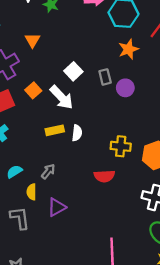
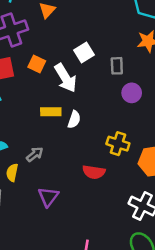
purple circle: (125, 88) -> (132, 93), moved
orange square: (33, 90) -> (37, 64), turned -35
purple triangle: (57, 207) -> (48, 197), moved, turned -36

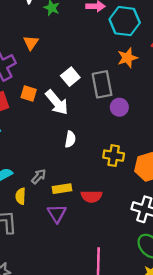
gray rectangle: (117, 66) -> (102, 84), size x1.6
yellow rectangle: (51, 112) -> (62, 189), moved
red semicircle: (94, 172) -> (91, 196), moved

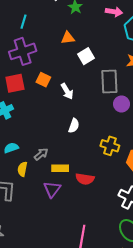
orange triangle: (31, 43) -> (68, 38), moved, turned 40
white square: (70, 77) -> (86, 56), moved
white arrow: (57, 102) -> (67, 91), size x0.7

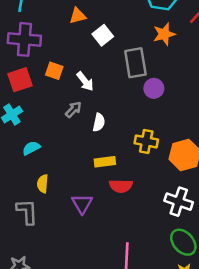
purple cross: (23, 51) -> (24, 39), turned 30
cyan semicircle: (11, 148) -> (31, 148), moved
gray arrow: (41, 154) -> (73, 109), moved
yellow rectangle: (60, 168) -> (105, 162), moved

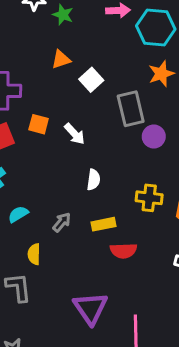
gray arrow: (73, 109) -> (62, 222), moved
purple triangle: (82, 204) -> (90, 308), moved, size x1.4

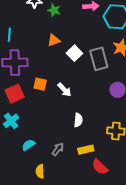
gray rectangle: (131, 109) -> (99, 59), moved
red semicircle: (124, 251) -> (100, 167), turned 48

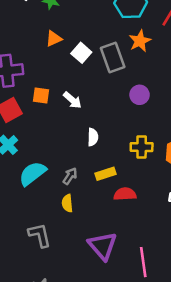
cyan semicircle: (28, 145) -> (33, 173), size x1.6
red semicircle: (100, 167) -> (125, 194), turned 138
yellow semicircle: (40, 171) -> (67, 203), moved

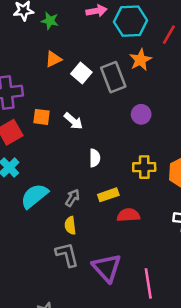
gray L-shape: (40, 235) -> (67, 255), moved

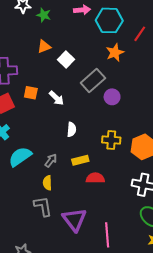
gray rectangle: (113, 77) -> (93, 81), moved, turned 65

